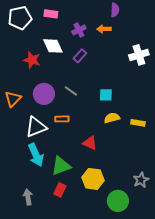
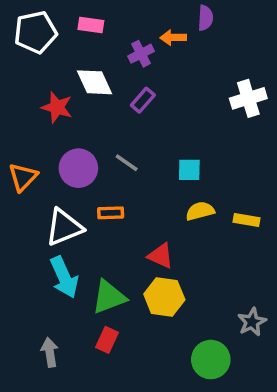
orange arrow: (104, 29) -> (173, 38), moved
yellow hexagon: (93, 179) -> (164, 297), moved

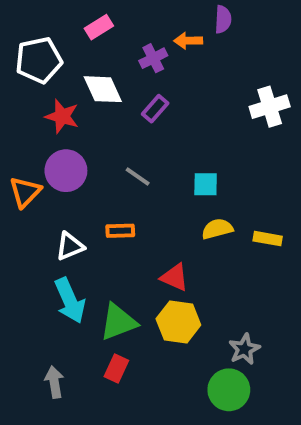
pink rectangle: (91, 25) -> (99, 27), turned -40
white pentagon: (35, 32) -> (39, 60), moved
purple circle: (78, 168) -> (66, 171), moved
white triangle: (64, 227) -> (70, 246), size x0.7
gray star: (252, 322) -> (244, 349), moved

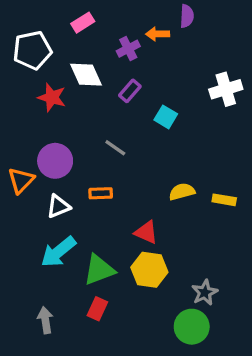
purple circle: (66, 171) -> (55, 161), moved
cyan square: (206, 184) -> (166, 117), moved, turned 30
orange triangle: (25, 192) -> (21, 180), moved
cyan arrow: (70, 301) -> (58, 252), turned 75

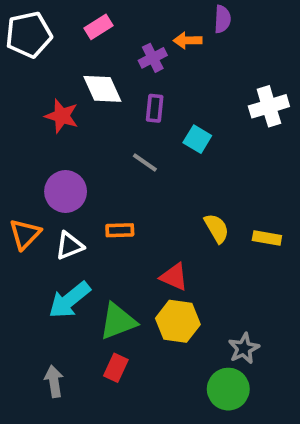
white pentagon: (32, 50) -> (29, 35), moved
purple rectangle: (130, 91) -> (155, 108), turned -35
gray line: (115, 148) -> (145, 162), moved
orange triangle: (21, 180) -> (25, 234), moved
yellow semicircle: (182, 192) -> (217, 228), turned 75

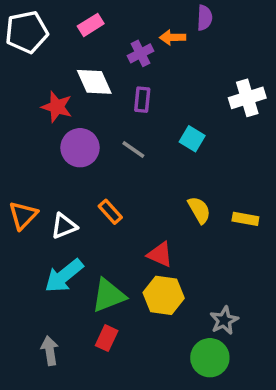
cyan square: (197, 139) -> (192, 139), moved
purple circle: (66, 192) -> (80, 148), moved
orange rectangle: (120, 230) -> (110, 212), turned 50

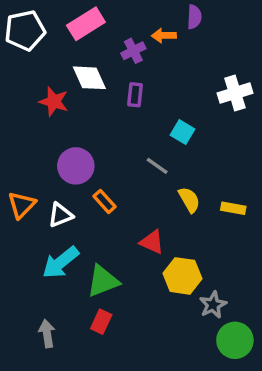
pink rectangle: (91, 25) -> (86, 24), size x1.5
purple circle: (80, 148) -> (76, 166), moved
gray line: (133, 149) -> (157, 166), moved
yellow hexagon: (164, 295) -> (182, 276), moved
green circle: (210, 358) -> (235, 340), moved

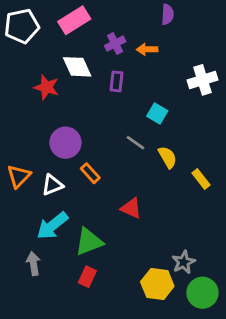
orange arrow: (164, 36) -> (147, 49), moved
yellow semicircle: (189, 200) -> (168, 157), moved
yellow rectangle: (233, 208) -> (201, 179), turned 42
yellow hexagon: (182, 276) -> (157, 284), moved
gray arrow: (47, 334) -> (33, 264), moved

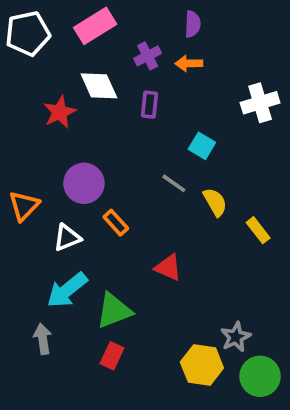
purple semicircle: (168, 14) -> (193, 24), moved
red star: (47, 87) -> (60, 112), turned 30
orange triangle: (19, 176) -> (24, 206), moved

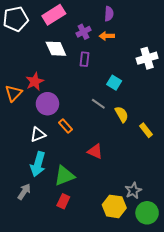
red star: (60, 112) -> (35, 81), moved
orange triangle: (24, 206) -> (14, 93), moved
cyan arrow: (67, 290) -> (38, 164), turned -35
gray arrow: (43, 339) -> (24, 192), turned 42

